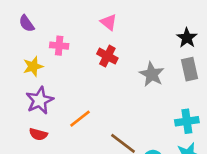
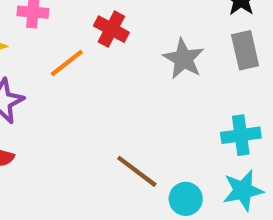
orange line: (80, 119) -> (67, 63), moved

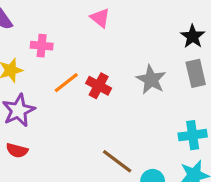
red cross: (111, 29) -> (99, 86), moved

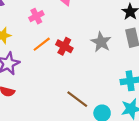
pink cross: (42, 46) -> (36, 16), moved, turned -32

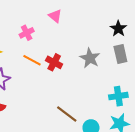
orange line: (42, 44) -> (32, 60), turned 66

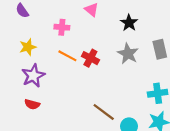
black star: (118, 29) -> (129, 23), moved
pink cross: (27, 33) -> (62, 27), turned 32

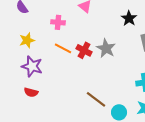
black star: (129, 23) -> (129, 18), moved
gray star: (128, 54) -> (106, 48), moved
purple star: (33, 76) -> (32, 66), turned -30

